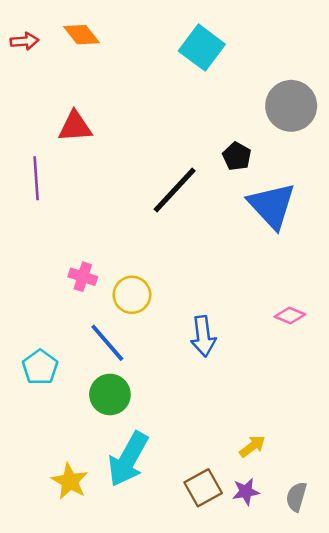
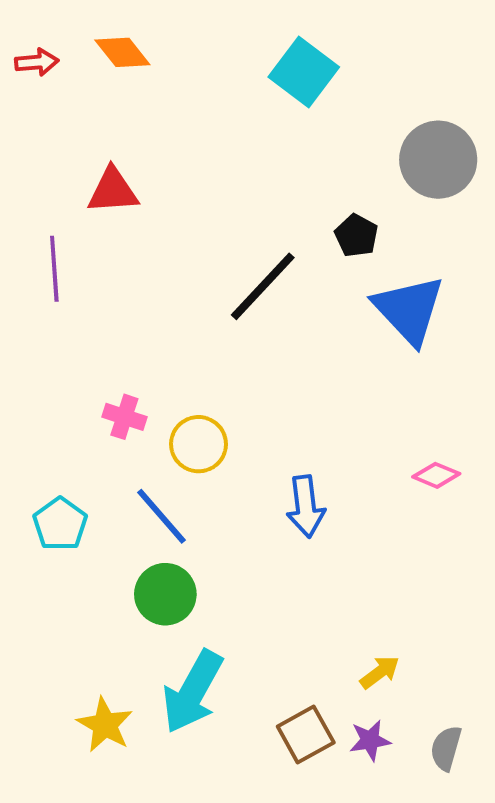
cyan pentagon: (40, 367) -> (60, 524), moved

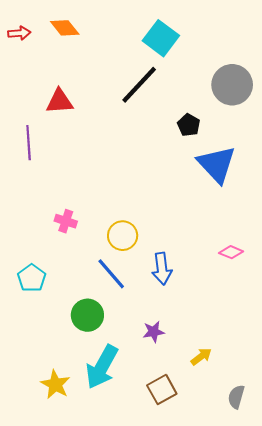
black line: (263, 286) -> (139, 85), moved
yellow circle: (198, 444) -> (123, 236), moved
blue line: (161, 516) -> (111, 274), moved
purple star: (370, 740) -> (154, 332), moved

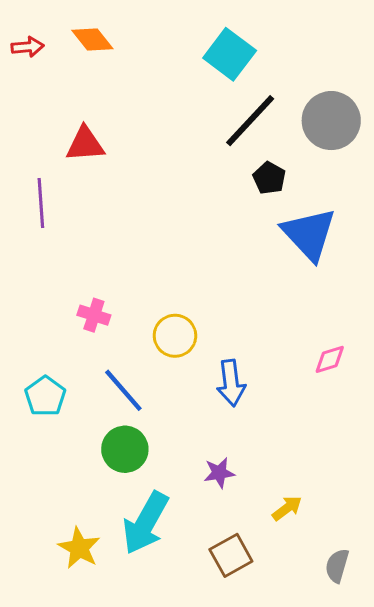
black line: (139, 85) -> (250, 121), moved
pink diamond: (231, 252) -> (330, 359), turned -40
blue line: (111, 274) -> (123, 390), moved

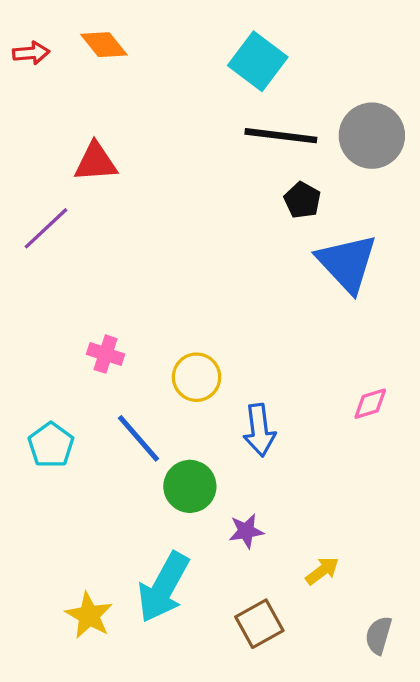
black line: (250, 121) -> (281, 136), turned 54
purple line: (41, 203) -> (46, 228), turned 51
green circle: (125, 449) -> (190, 486), moved

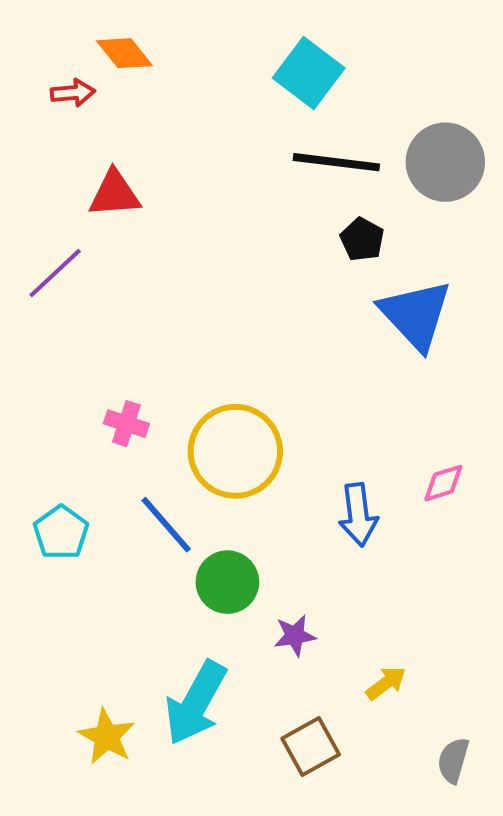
red arrow: (31, 53) -> (73, 93), moved
yellow circle: (197, 377) -> (235, 451), size x1.6
blue arrow: (259, 430) -> (358, 515), moved

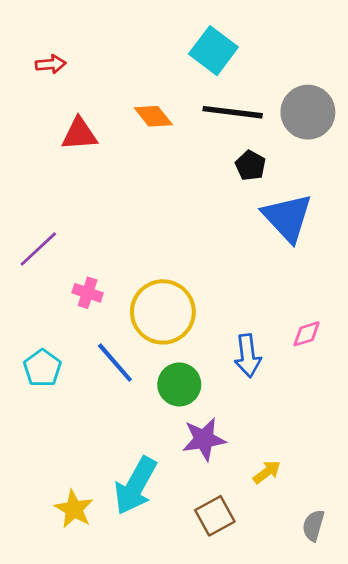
orange diamond: (124, 53) -> (153, 116), moved
purple line: (55, 273) -> (38, 249), moved
green circle: (227, 582) -> (179, 384), moved
purple star: (295, 636) -> (204, 439), size x1.5

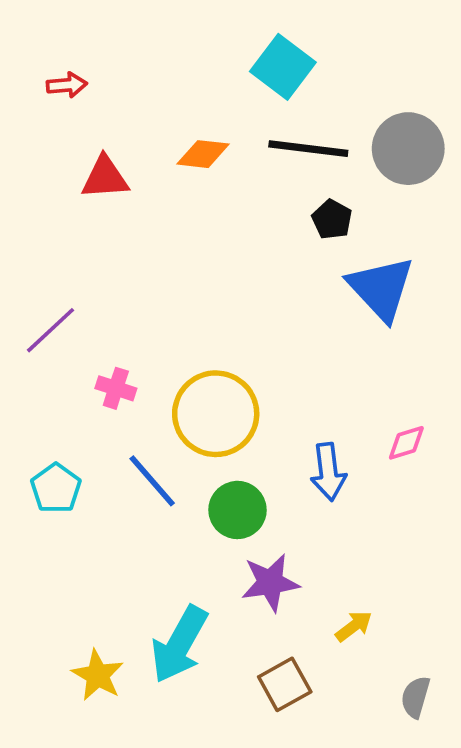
orange diamond: (153, 116) -> (203, 154), turned -45

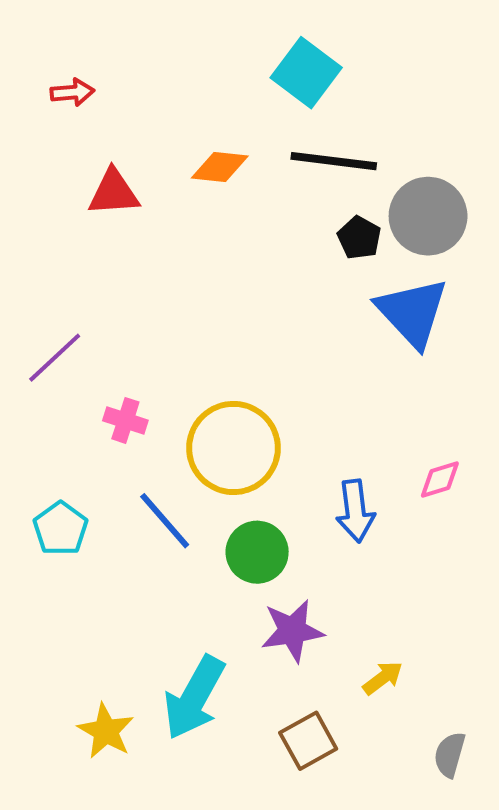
gray circle: (408, 149) -> (428, 216), moved

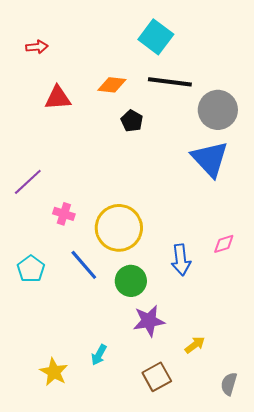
black pentagon: (359, 238) -> (132, 121), moved
cyan arrow: (194, 698) -> (99, 355), size x0.5

